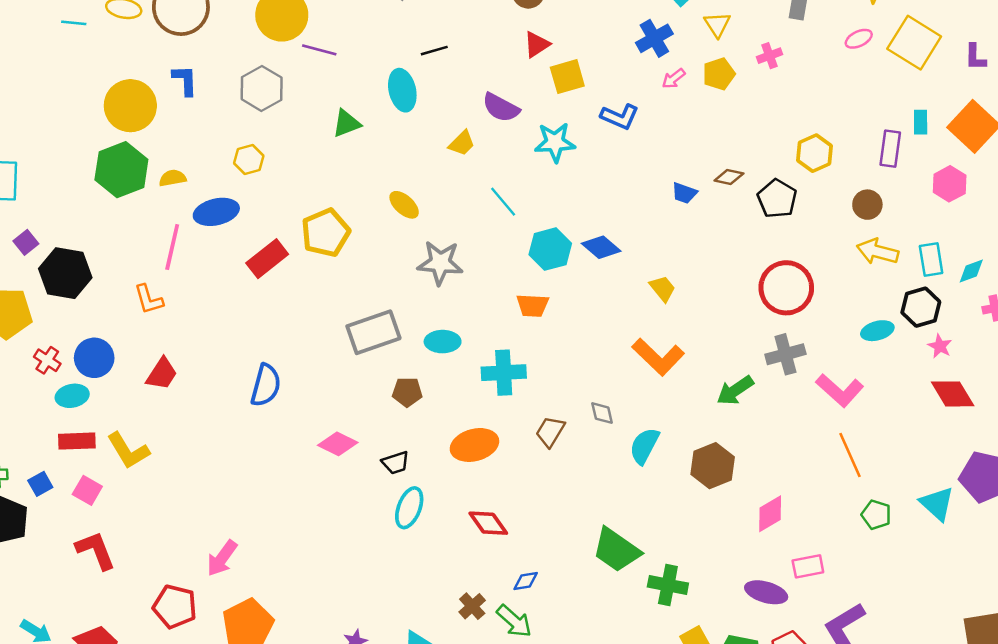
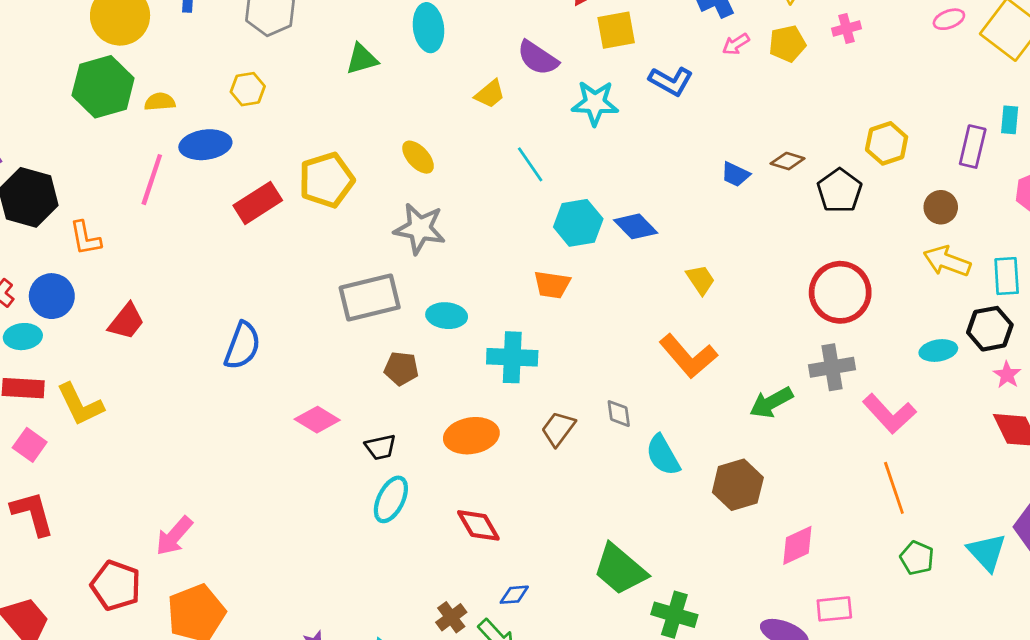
gray star: (440, 263) -> (420, 229), moved
orange L-shape: (149, 299) -> (85, 238), moved
cyan semicircle: (644, 446) -> (663, 455), turned -63

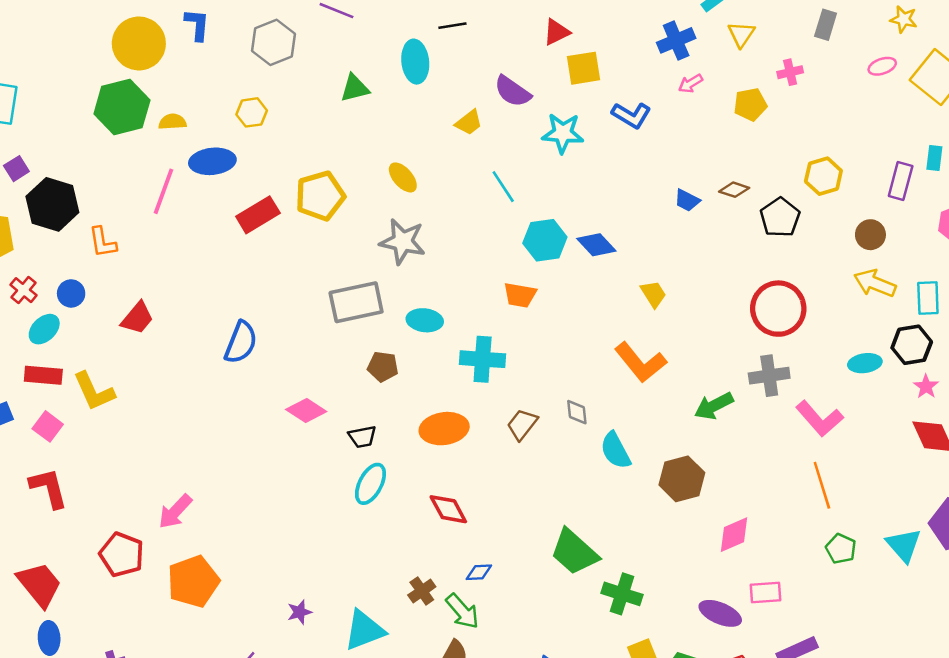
yellow pentagon: (787, 44) -> (750, 104), moved
blue circle: (52, 296) -> (71, 293), size x0.7
cyan ellipse: (23, 337) -> (44, 329), turned -40

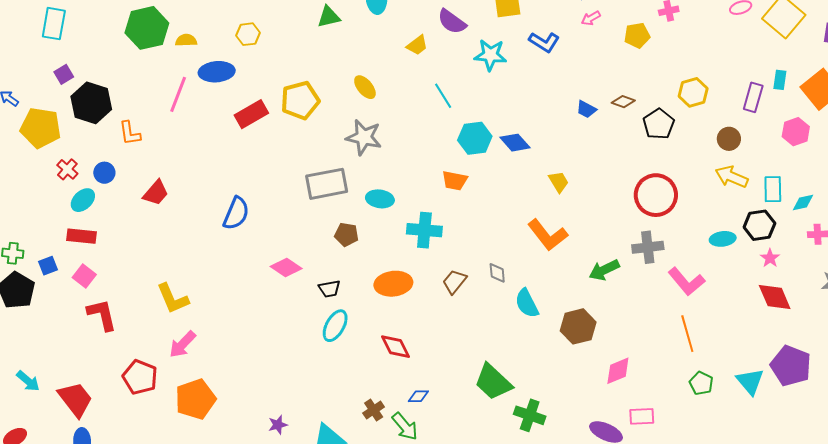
yellow L-shape: (94, 391) -> (173, 299), moved
red L-shape: (49, 488) -> (102, 315), moved

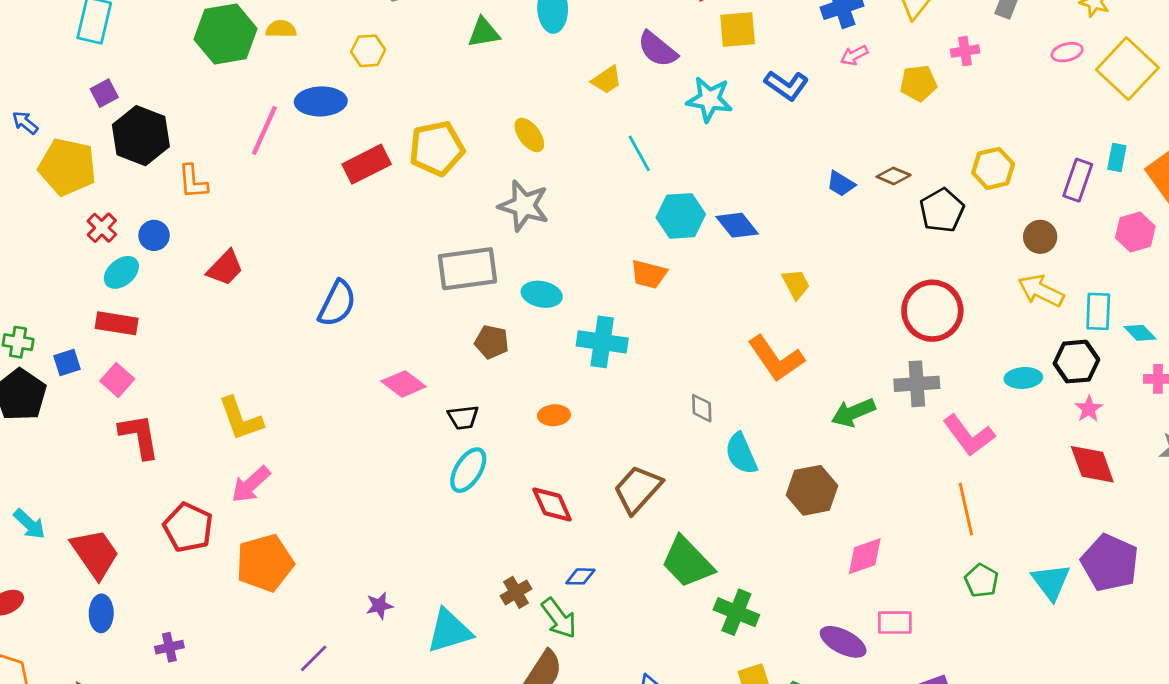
yellow semicircle: (186, 40) -> (281, 29), moved
cyan diamond: (803, 203) -> (1140, 333), turned 55
brown trapezoid: (454, 282) -> (638, 489), moved, size x1.4
orange ellipse: (393, 284) -> (554, 415), size x0.6

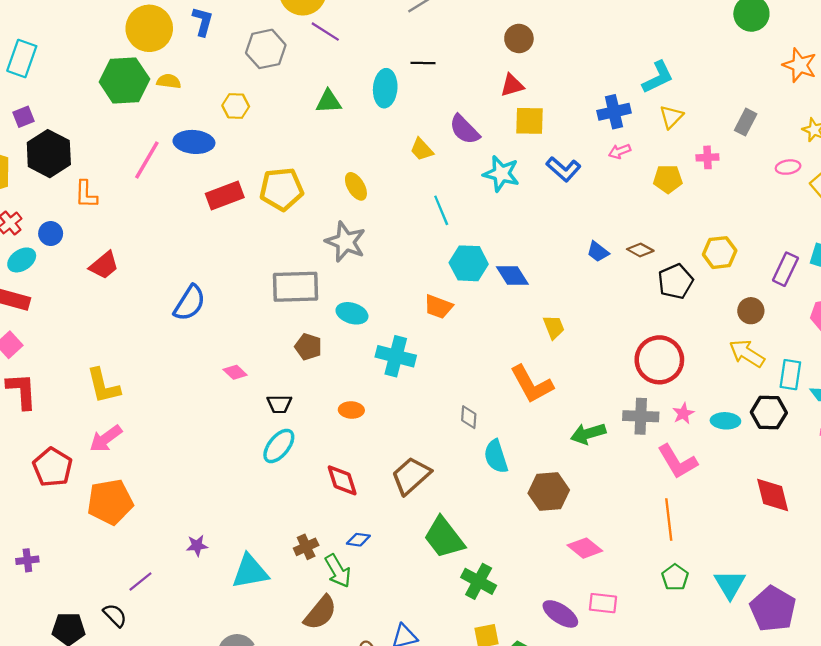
yellow trapezoid: (607, 80) -> (422, 149), turned 75
pink diamond: (404, 384) -> (235, 372), size x0.7
pink star: (1089, 409) -> (683, 413), moved
pink diamond: (865, 556) -> (585, 548), turned 52
purple pentagon: (1110, 563) -> (773, 609), moved

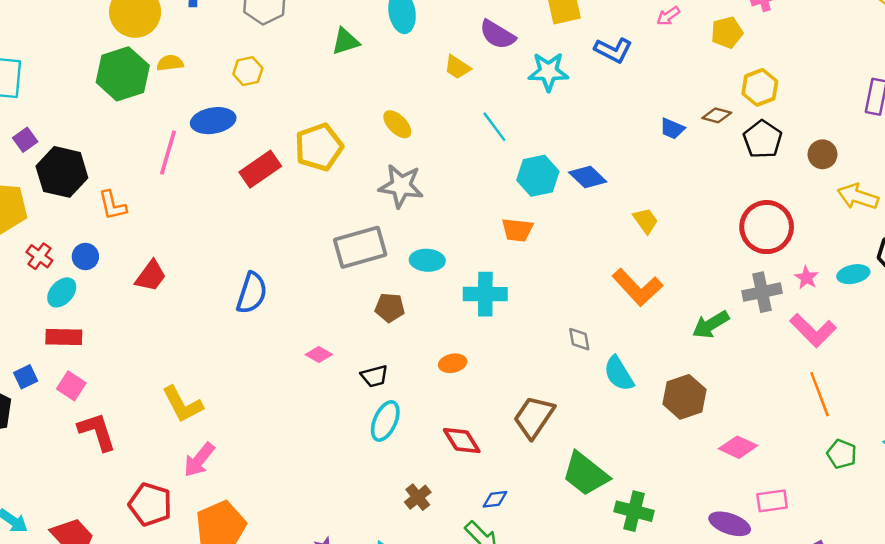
yellow hexagon: (720, 253) -> (760, 87), moved
brown circle: (751, 311) -> (822, 154), moved
brown cross: (306, 547) -> (418, 497), moved

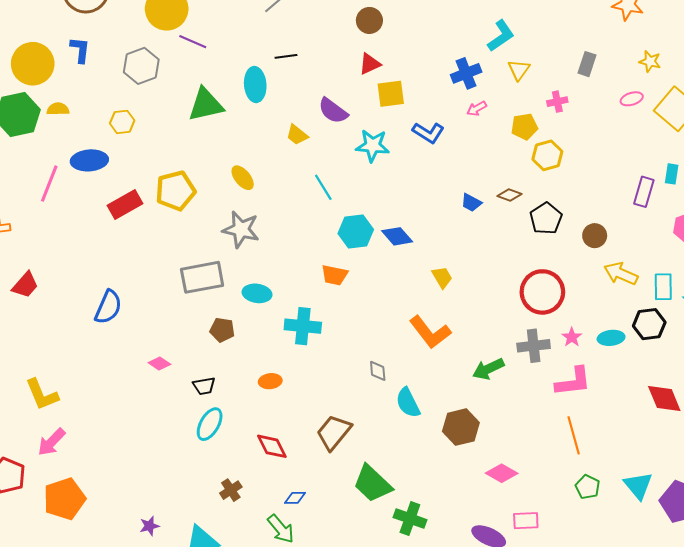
green triangle: (345, 41) -> (206, 105), size x1.5
yellow hexagon: (760, 87) -> (547, 155), moved
pink L-shape: (813, 330) -> (573, 382), turned -57

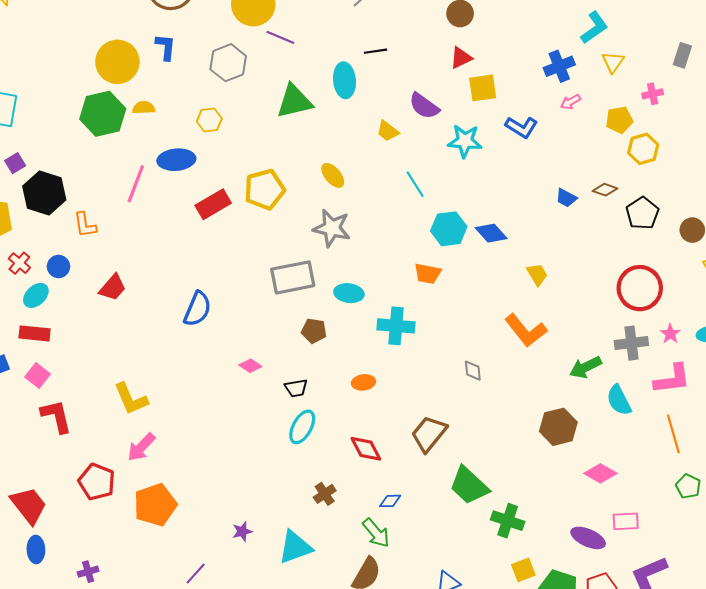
cyan semicircle: (408, 403) -> (619, 400), moved

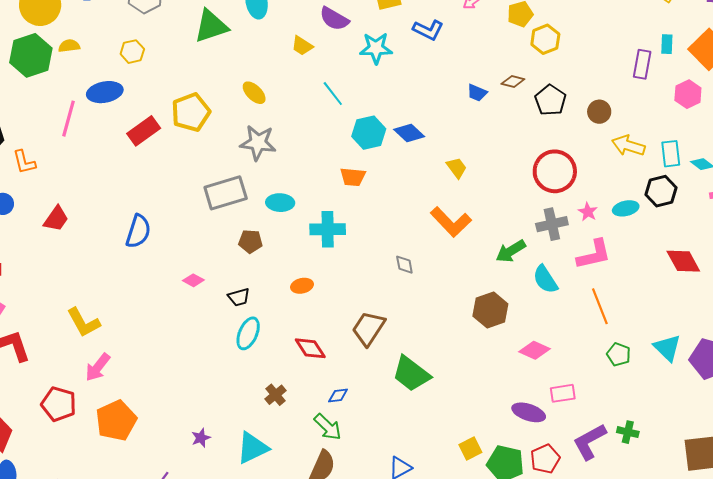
green cross: (508, 521) -> (628, 432), moved, size x0.7

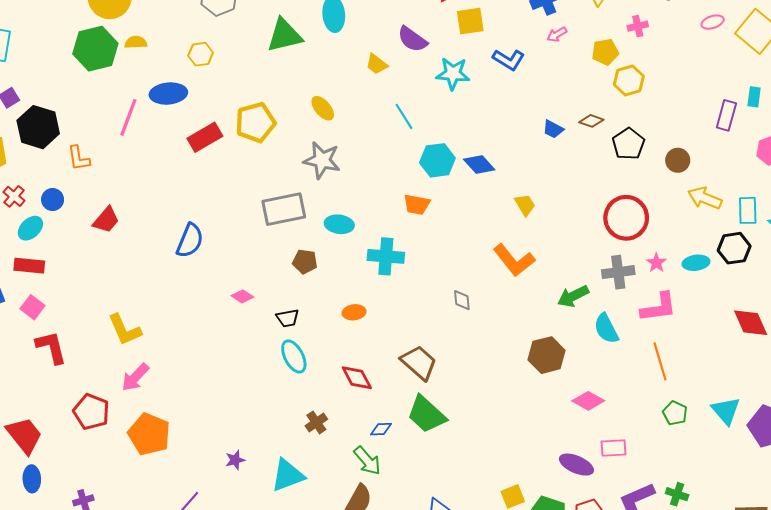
brown trapezoid: (369, 328) -> (419, 363), turned 93
cyan ellipse: (248, 333) -> (294, 357), turned -56
green trapezoid: (411, 374) -> (426, 414), moved
orange pentagon: (116, 421) -> (149, 434), turned -30

